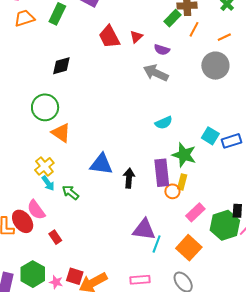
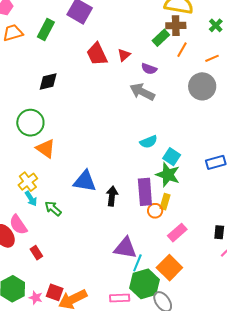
cyan square: (210, 136) -> (172, 157), moved
green hexagon: (225, 225) -> (145, 284), moved

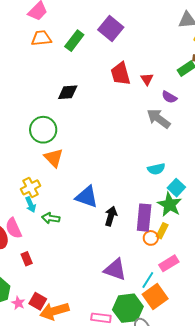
red triangle: (124, 55) -> (147, 79), turned -32
green arrow: (53, 208) -> (51, 218), turned -42
cyan line: (137, 263) -> (148, 280), moved

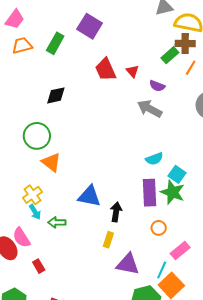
purple rectangle: (144, 218) -> (150, 193), moved
yellow rectangle: (162, 231) -> (108, 240), moved

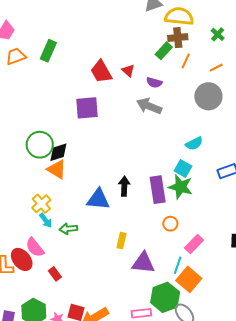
purple square: (90, 26) -> (87, 108), moved, turned -30
black diamond: (56, 95) -> (58, 152), moved
cyan semicircle: (154, 159) -> (194, 144), moved
black arrow: (116, 212) -> (124, 186), moved

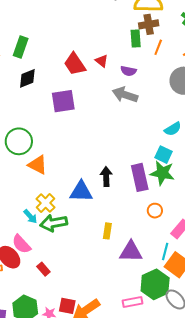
green rectangle: (164, 51) -> (136, 39), turned -42
black diamond: (58, 152) -> (27, 78), moved
yellow cross: (41, 204) -> (45, 203), moved
green arrow: (68, 229) -> (54, 223), size x1.5

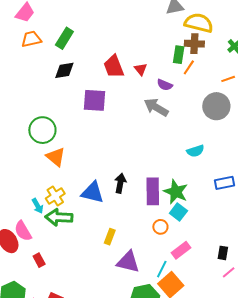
orange line: (158, 47) -> (189, 67), moved
cyan square: (164, 155) -> (178, 212), moved

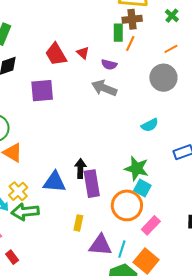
purple rectangle: (153, 191) -> (92, 184), moved
orange circle: (160, 227) -> (127, 205), size x2.0
cyan line: (162, 269) -> (122, 249), moved

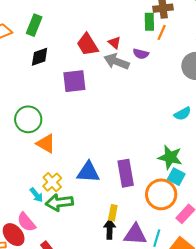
gray arrow: (104, 88) -> (116, 61), moved
black arrow: (80, 169) -> (110, 229), moved

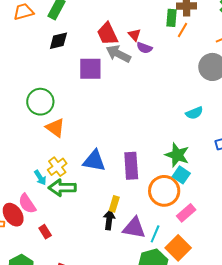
purple semicircle: (141, 54) -> (144, 48), moved
gray arrow: (116, 61) -> (118, 54), moved

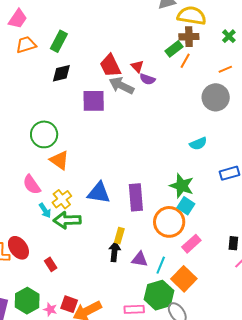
green rectangle: (171, 18) -> (174, 49), turned 48
pink semicircle: (27, 204) -> (32, 185), moved
purple triangle: (134, 228) -> (140, 259), size x0.7

